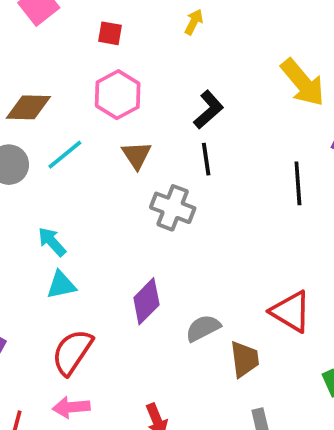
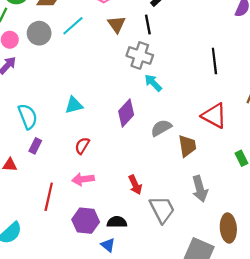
black line: (206, 159) -> (148, 25), moved
black line: (298, 183) -> (214, 61), moved
cyan arrow: (52, 242) -> (153, 83), moved
red semicircle: (72, 352) -> (82, 146), size x0.6

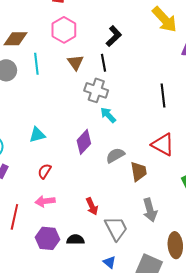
cyan line: (73, 26) -> (36, 64), turned -55
blue triangle: (108, 245) -> (109, 262), moved

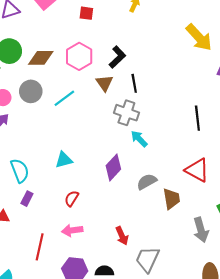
pink hexagon: (64, 30) -> (79, 56), moved
black L-shape: (114, 36) -> (117, 57), moved
cyan line: (36, 64) -> (64, 98), moved, turned 60
gray arrow: (150, 210) -> (201, 230), moved
gray trapezoid: (116, 228) -> (147, 259), turned -128

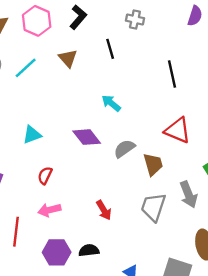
brown triangle: (104, 83) -> (68, 58), moved
black line: (134, 83) -> (110, 49), moved
gray cross: (126, 113) -> (135, 19), moved, size x0.7
purple diamond: (113, 167) -> (87, 137), turned -75
gray trapezoid: (147, 259) -> (153, 207), moved

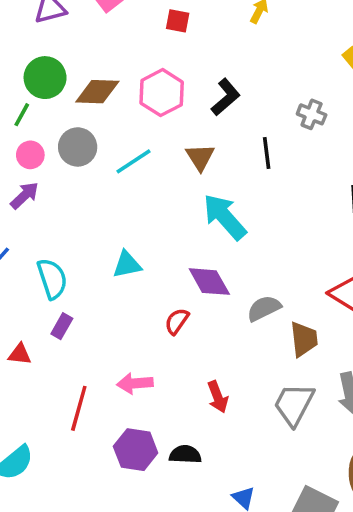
cyan arrow: (111, 103) -> (225, 217), moved, size x1.6
red semicircle: (45, 176) -> (177, 321), moved

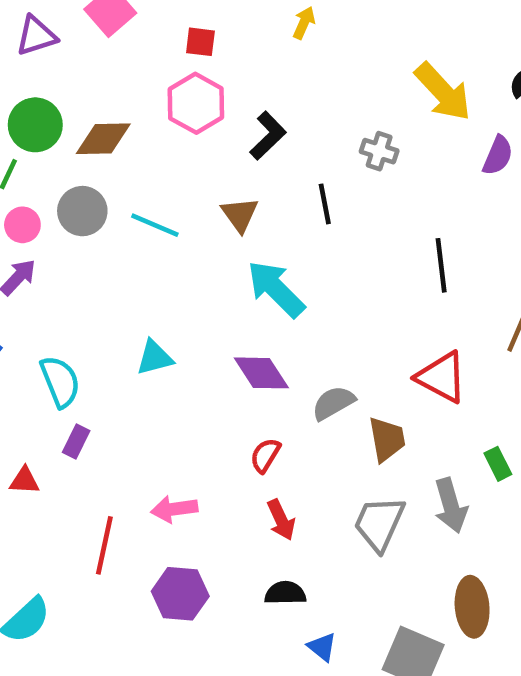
pink hexagon: (162, 93) -> (196, 103), moved
cyan line: (133, 161) -> (155, 225), turned 60
red semicircle: (177, 321) -> (265, 455), moved
black semicircle: (185, 455) -> (285, 593), moved

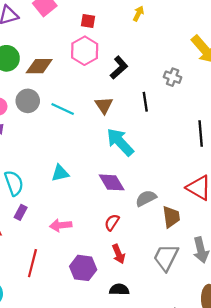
pink arrow: (174, 509) -> (61, 225), moved
purple hexagon: (180, 594) -> (83, 268), moved

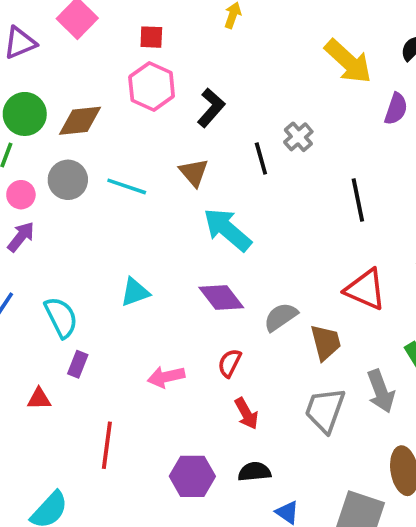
gray cross: (173, 77) -> (298, 137), moved, turned 35
pink arrow: (61, 225) -> (166, 377), moved
purple hexagon: (83, 268) -> (192, 476), moved

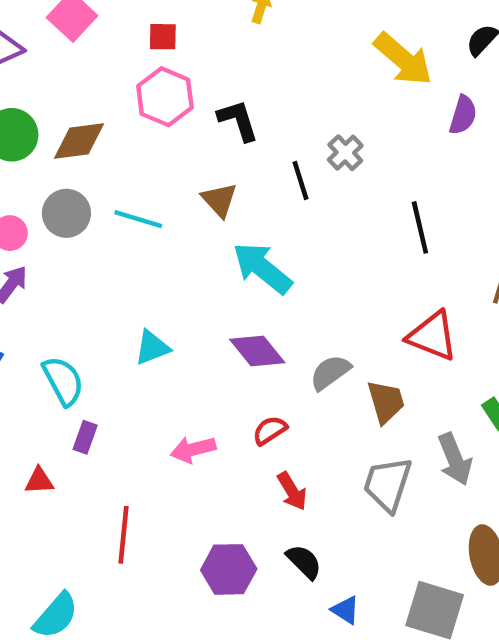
black L-shape: (211, 108) -> (238, 120), turned -57
red semicircle: (230, 363) -> (270, 430), turned 32
black semicircle: (254, 472) -> (304, 562), turned 52

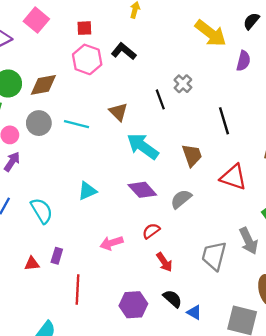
black L-shape: (238, 120) -> (124, 51), moved, turned -30
brown trapezoid: (386, 402) -> (192, 155), moved
purple rectangle: (85, 437) -> (57, 256), moved
blue triangle: (345, 610) -> (194, 312), moved

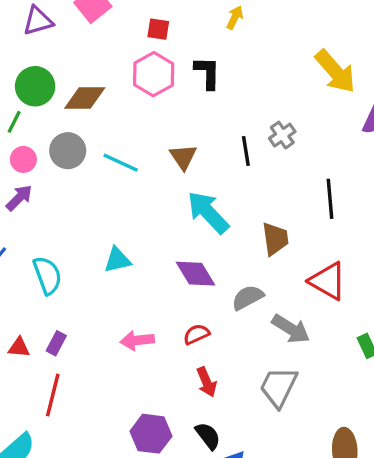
black L-shape: (124, 51) -> (207, 73), turned 40
gray arrow: (249, 241) -> (291, 329), moved, turned -44
red line: (77, 290) -> (53, 395), moved

